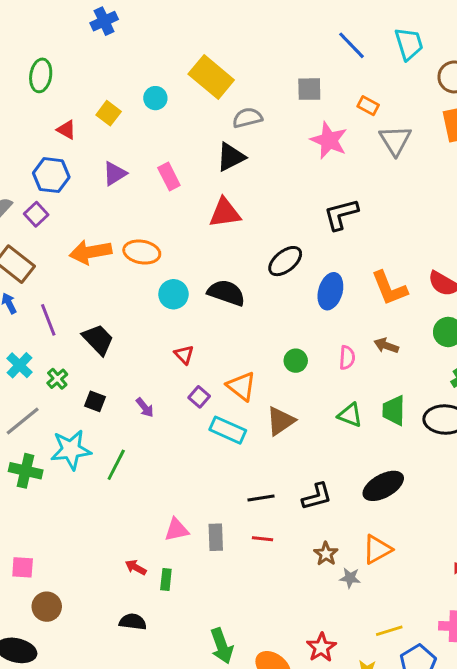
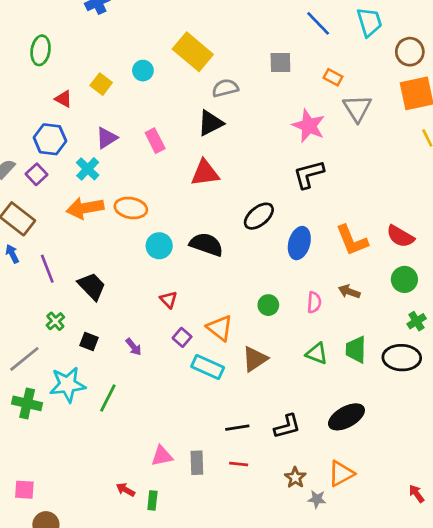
pink star: (329, 140) -> (309, 126), moved
cyan cross: (20, 365) -> (88, 169), moved

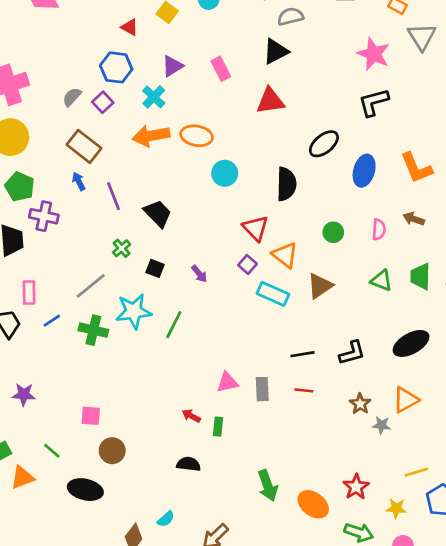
black semicircle: (206, 244) -> (286, 184), moved, turned 72
red triangle: (169, 300) -> (256, 228), moved, size x1.5

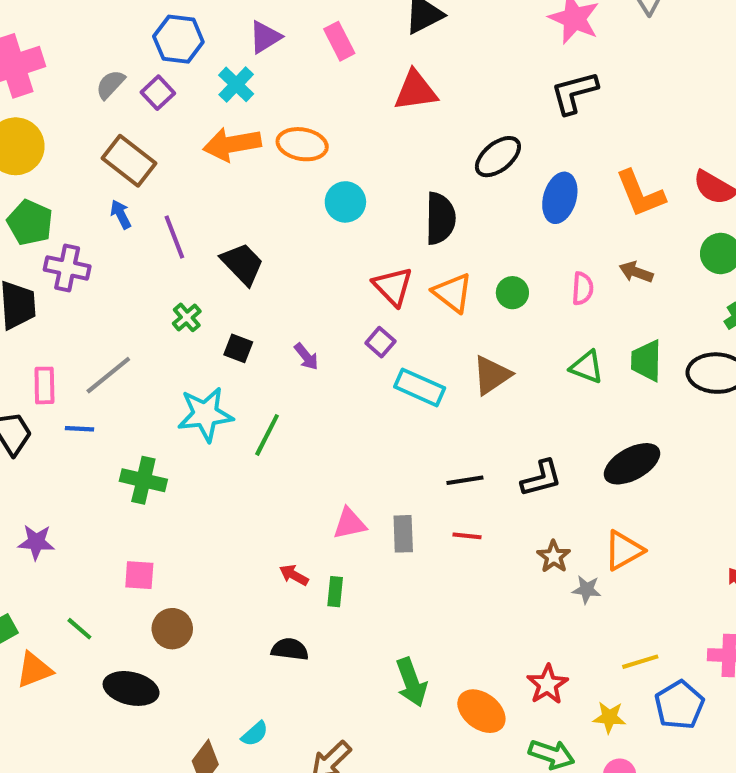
orange triangle: (285, 255) -> (453, 293), moved
gray line: (91, 286) -> (108, 375), moved
blue line: (52, 321) -> (79, 429), turned 36
green cross: (93, 330) -> (143, 480), moved

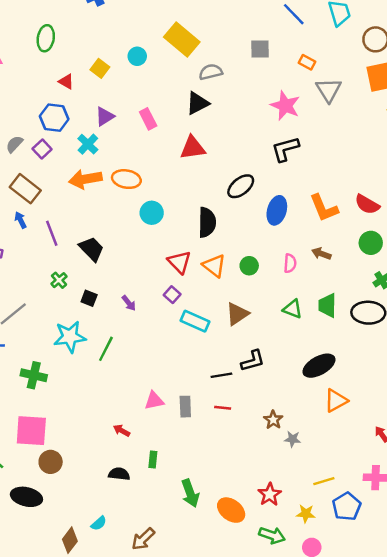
black L-shape: (541, 478) -> (253, 361), moved
orange triangle: (624, 550) -> (336, 401), moved
pink square: (139, 575) -> (31, 431), size x1.8
green rectangle: (335, 592) -> (153, 460), moved

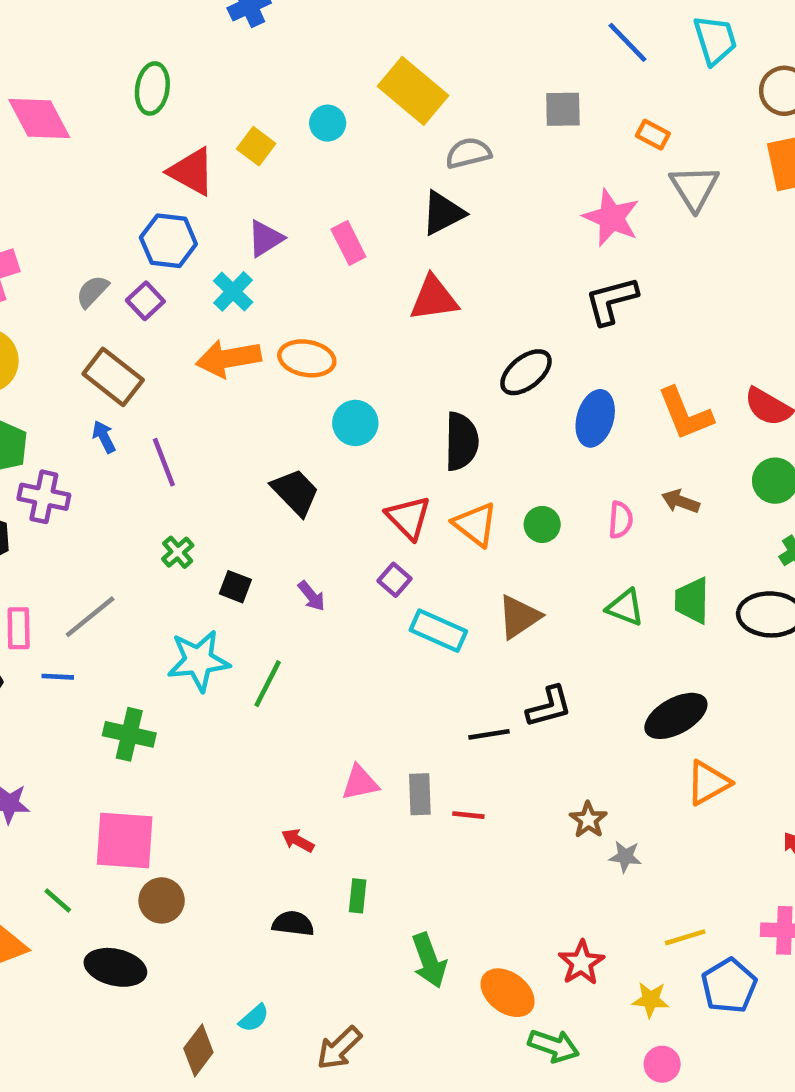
red triangle: (66, 82) -> (192, 172), size x1.6
black trapezoid: (91, 249) -> (295, 492), moved
red line: (223, 408) -> (468, 815), moved
green arrow: (272, 535) -> (554, 1046), moved

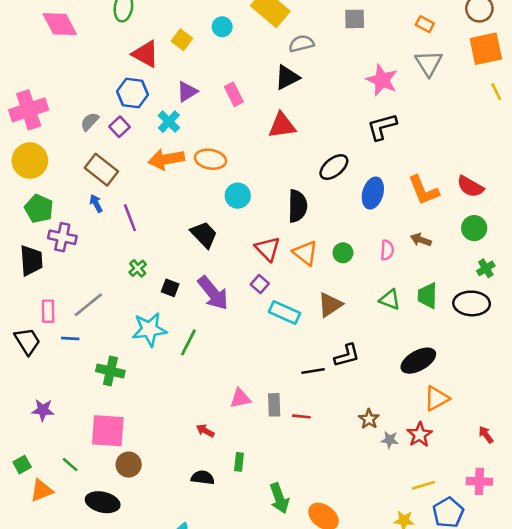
orange rectangle: (653, 135) -> (425, 24), moved
purple arrow: (311, 596) -> (213, 293), size x2.0
red star: (581, 963) -> (420, 435), moved

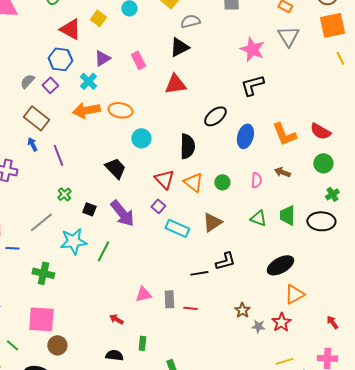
gray line: (88, 305) -> (41, 222), moved

